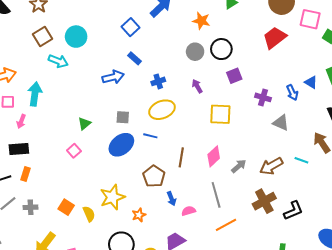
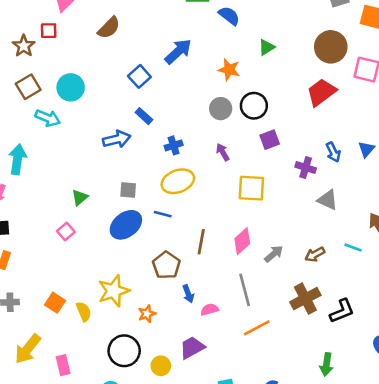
blue triangle: (311, 82) -> (366, 149), turned 40
blue arrow: (292, 93) -> (333, 152), moved
brown arrow: (271, 166) -> (315, 254), size x0.7

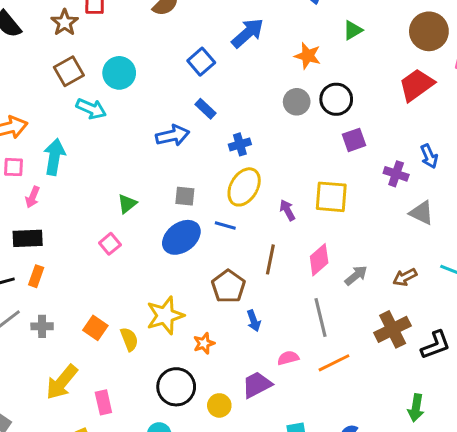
purple arrow: (223, 152) -> (287, 210), moved
yellow ellipse: (178, 181) -> (244, 187), turned -40
pink semicircle: (210, 310) -> (288, 358), moved

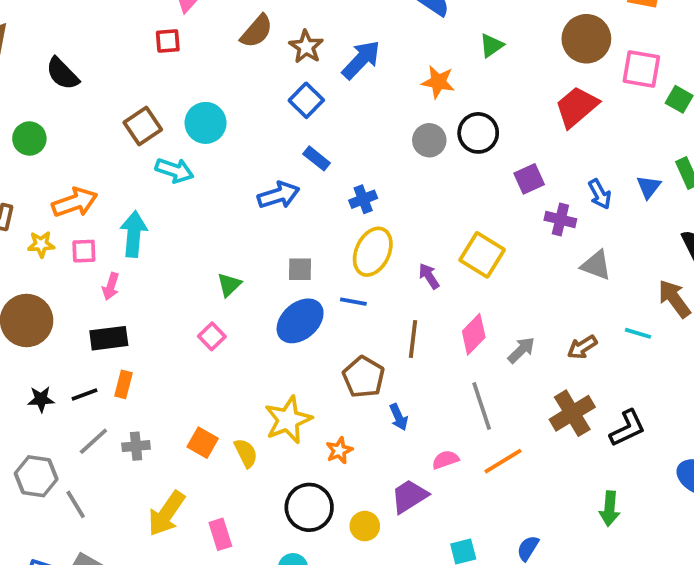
brown star: (65, 23) -> (306, 47), moved
purple square: (354, 140) -> (529, 179), moved
yellow square: (331, 197) -> (482, 255), turned 32

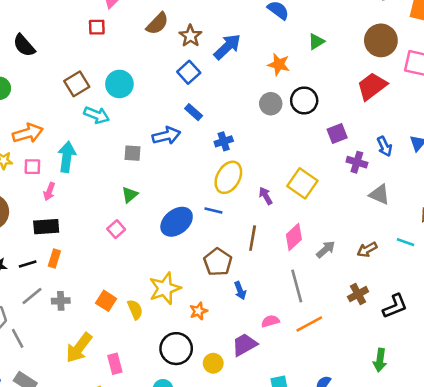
gray square: (300, 269) -> (132, 153), moved
brown cross: (572, 413) -> (358, 294), size x0.7

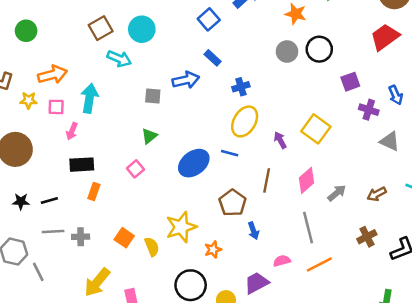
black rectangle: (46, 227) -> (82, 165), moved
orange rectangle: (54, 259) -> (94, 191), moved
gray line: (32, 296) -> (53, 231), turned 35

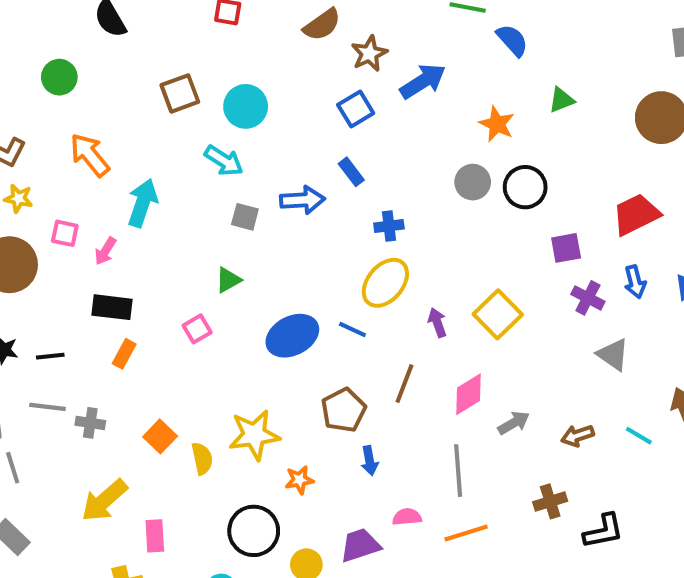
red trapezoid: (385, 37) -> (636, 214), moved
cyan arrow: (119, 59) -> (224, 161), moved
orange arrow: (53, 75) -> (90, 155), turned -124
yellow star: (29, 100) -> (18, 198), moved
pink square: (56, 107) -> (65, 233), moved

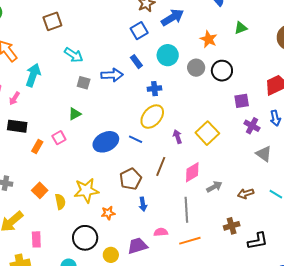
cyan circle: (246, 106) -> (168, 55), moved
orange rectangle: (124, 354) -> (37, 147), moved

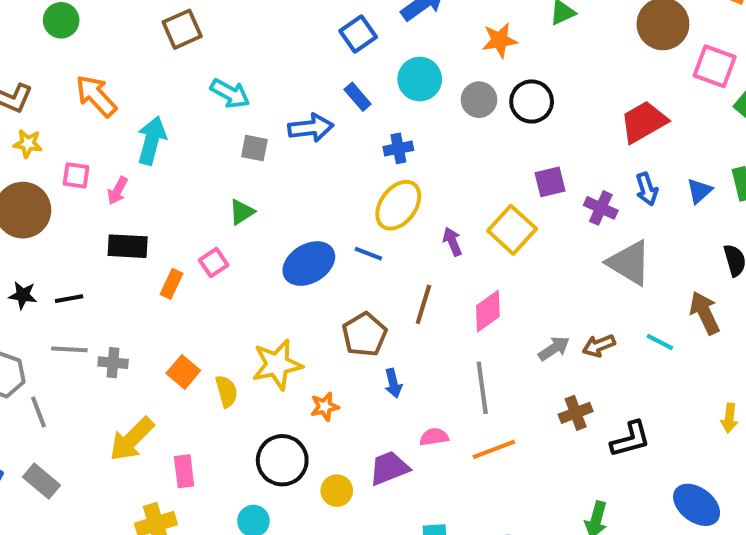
orange star: (209, 39) -> (500, 40), turned -30
purple square: (242, 101) -> (550, 182), moved
gray triangle: (264, 154) -> (629, 263), size x1.4
gray arrow: (214, 187) -> (554, 348), moved

